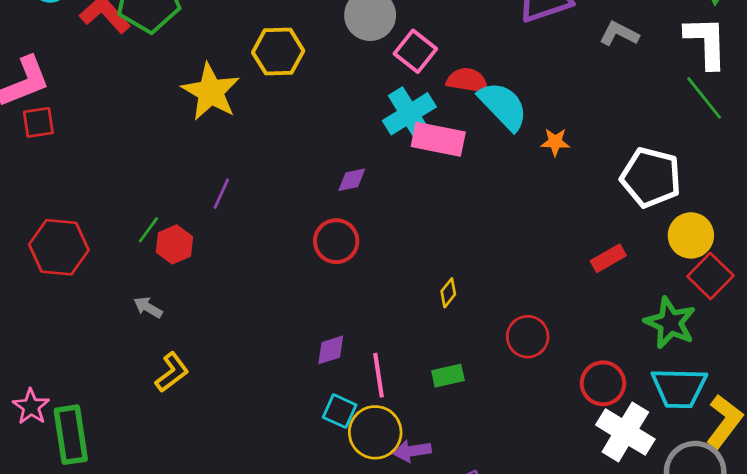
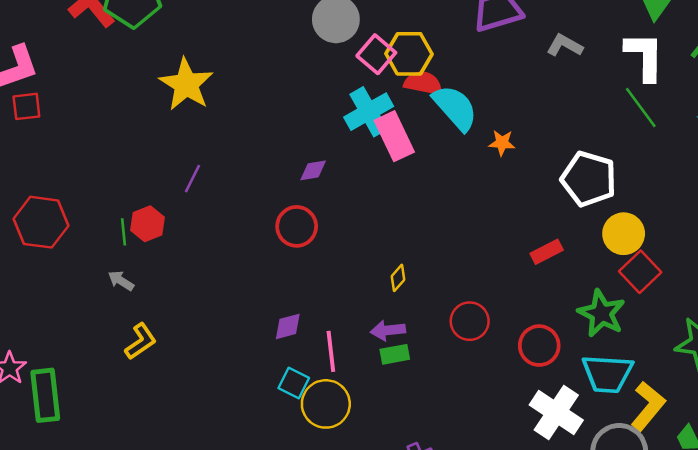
yellow hexagon: (278, 52) -> (409, 54), moved
pink rectangle: (438, 139) -> (394, 136), turned 51
green line: (148, 230) -> (123, 232), moved, turned -44
red circle: (603, 383) -> (539, 346), moved
purple arrow: (412, 451) -> (388, 330), moved

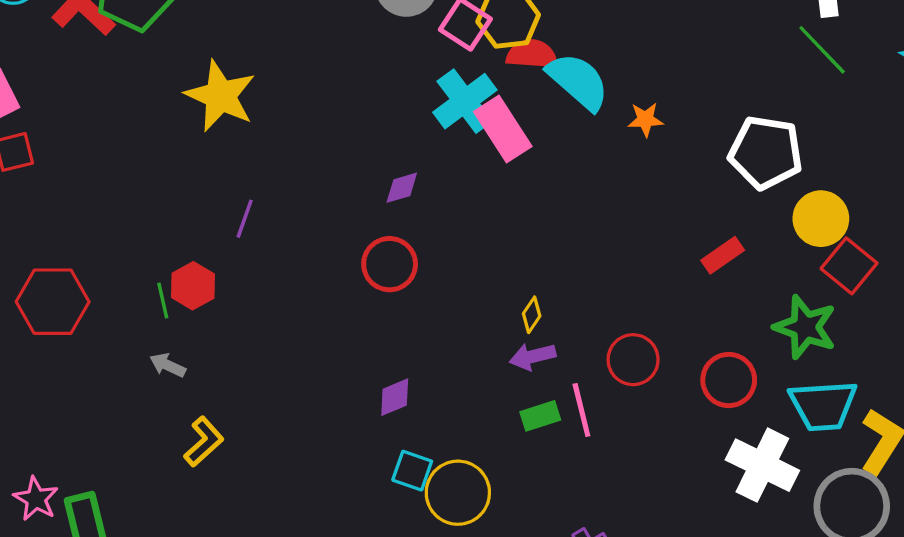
purple arrow: (388, 330) -> (533, 356), moved
pink line: (331, 351) -> (581, 410), moved

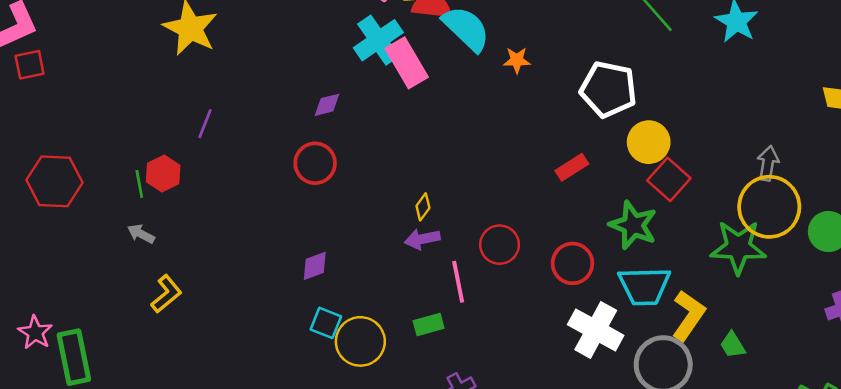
green rectangle: (540, 416) -> (429, 325), moved

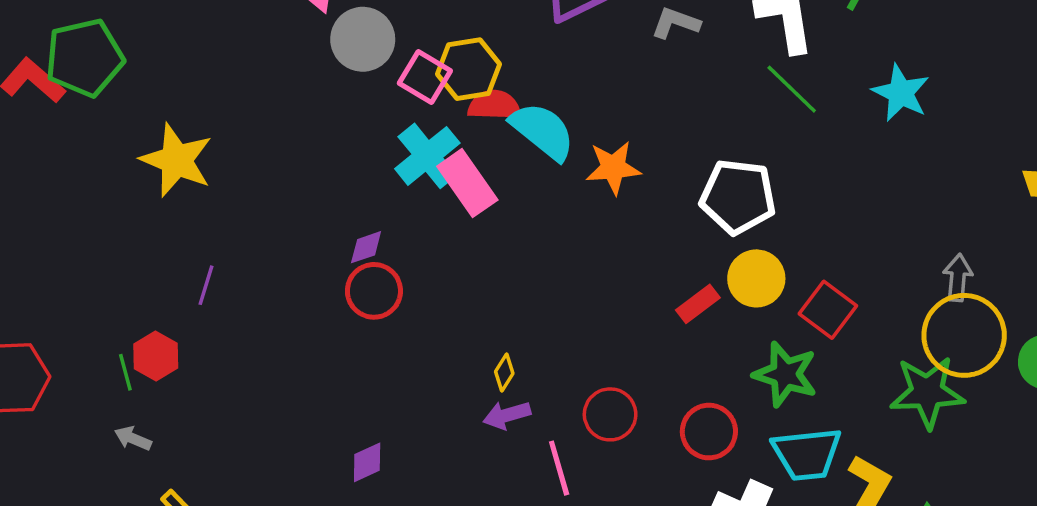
orange star: (517, 60) -> (613, 168), size x1.5
yellow circle: (649, 142) -> (756, 278), moved
red circle: (315, 163) -> (374, 291), moved

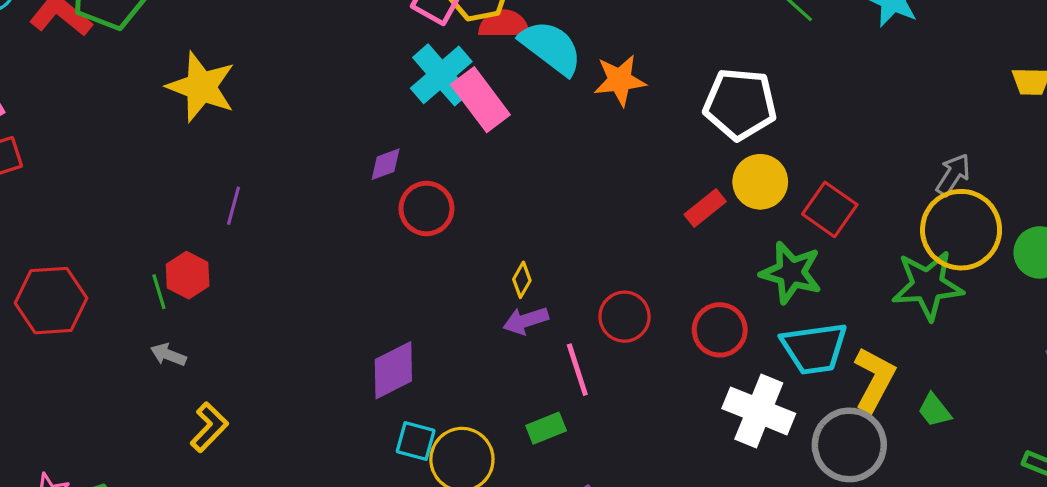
gray arrow: (958, 278) -> (953, 175), turned 30
red circle: (374, 291) -> (426, 209), moved
purple diamond: (367, 462) -> (393, 370), size x1.5

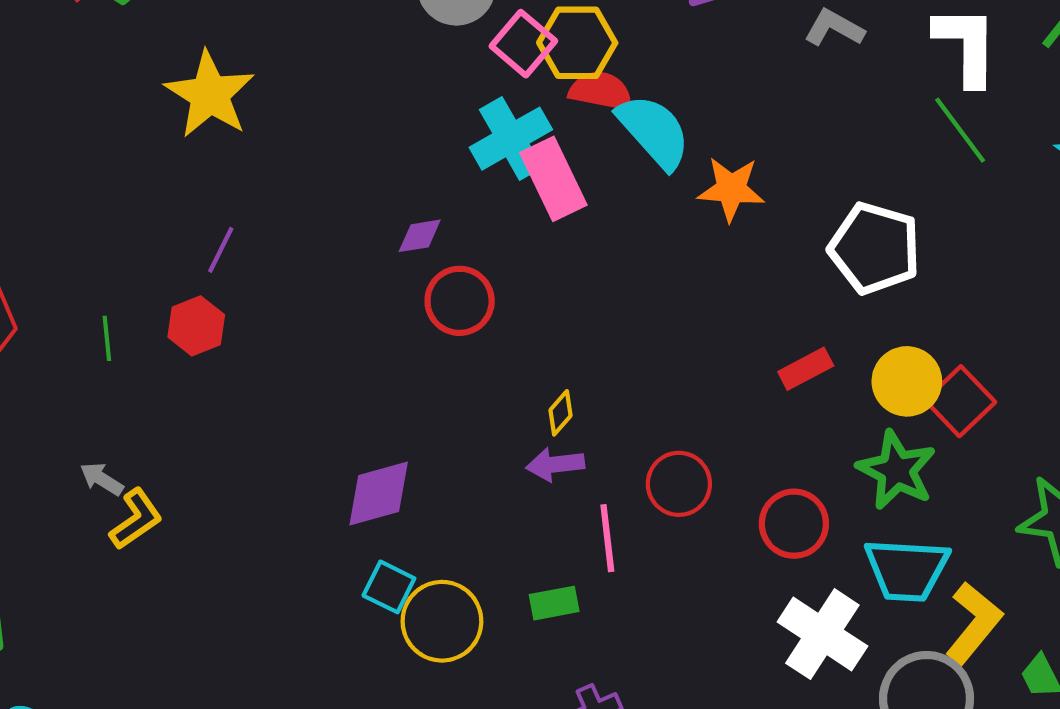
yellow circle: (760, 182) -> (907, 381), moved
red hexagon: (188, 275) -> (196, 326), moved
gray arrow: (168, 355) -> (102, 479), moved

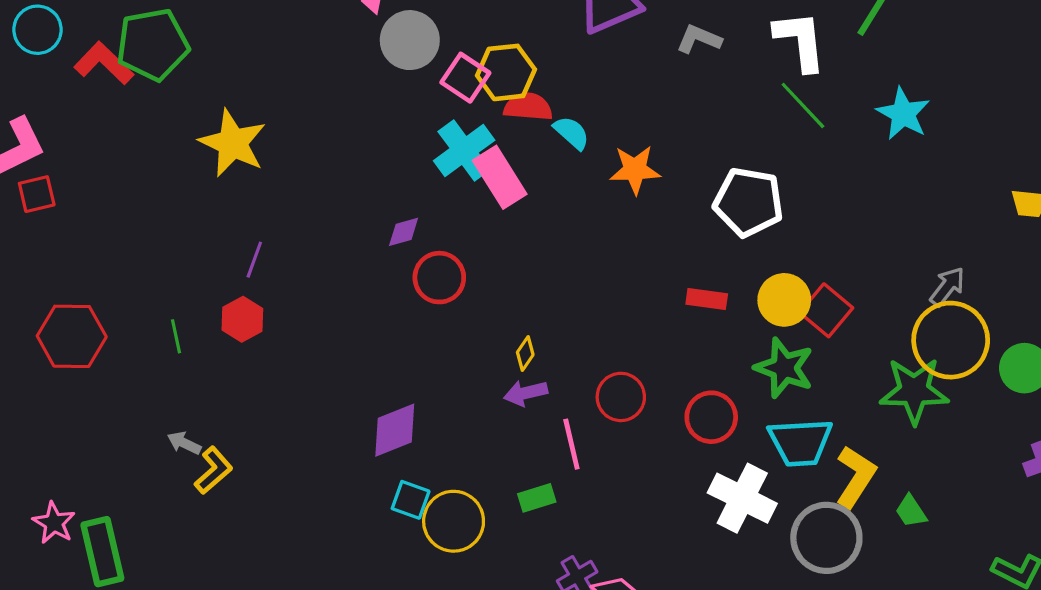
cyan semicircle: (654, 131) -> (572, 133), size x0.6
red rectangle: (806, 369) -> (707, 299), turned 42

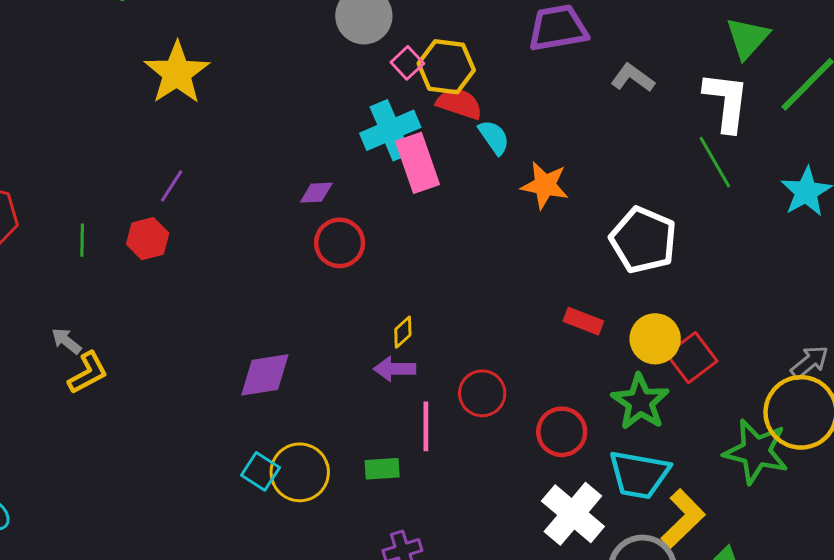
pink square: (465, 78) -> (407, 63), size x0.7
cyan square: (411, 500) -> (260, 471), moved

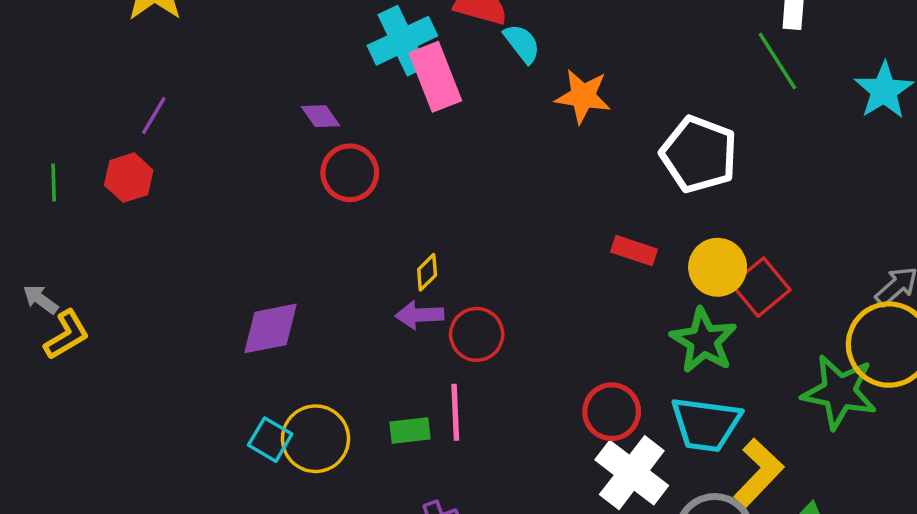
purple diamond: (316, 193) -> (320, 116), turned 60
red circle: (482, 393) -> (477, 334), moved
pink line: (426, 426) -> (455, 412), moved
red circle: (562, 432) -> (612, 412), moved

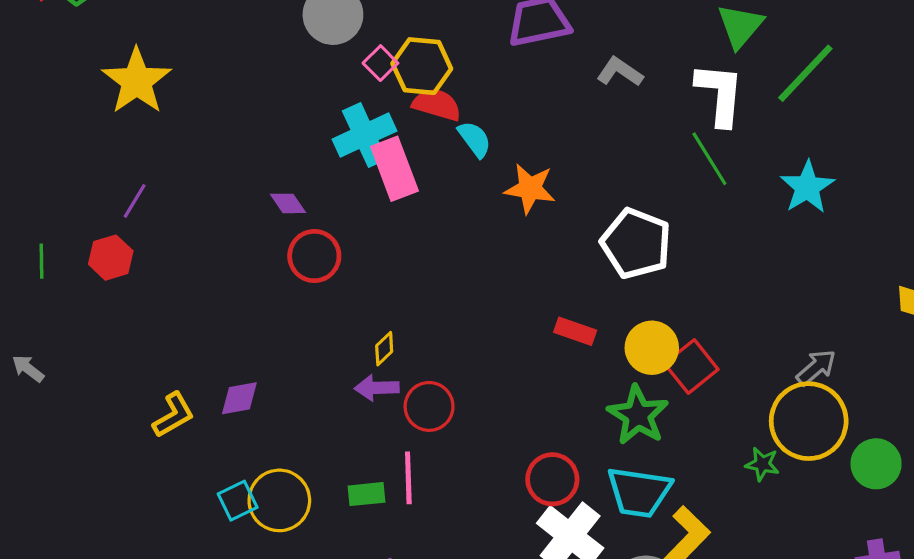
purple diamond: (271, 328) -> (239, 398), size x0.7
yellow L-shape: (67, 335) -> (173, 415), moved
green star: (839, 392) -> (762, 464), size x0.5
cyan square: (270, 440) -> (238, 501), turned 33

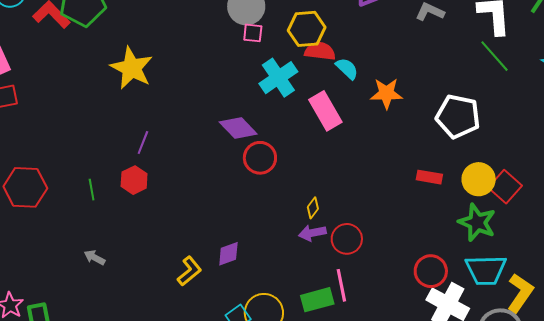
pink square: (380, 63) -> (253, 33), moved, turned -30
pink rectangle: (394, 169) -> (325, 111), moved
purple diamond: (288, 203) -> (238, 128), size x1.6
green rectangle: (367, 494) -> (317, 300), size x1.4

